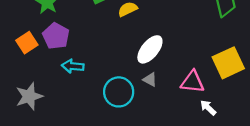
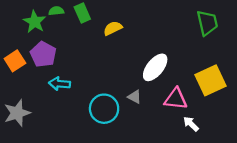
white ellipse: (150, 49) -> (155, 67), moved

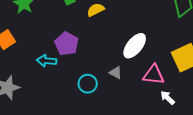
purple pentagon: (43, 54) -> (67, 44), moved
cyan circle: (104, 109) -> (88, 84), size x0.7

